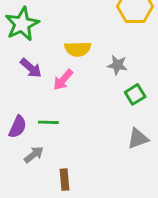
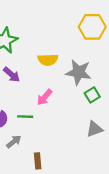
gray star: (117, 65) -> (79, 72), size x1.6
pink arrow: (63, 80) -> (44, 97), moved

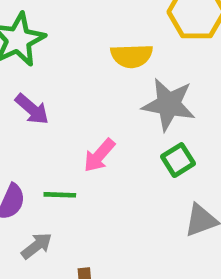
yellow semicircle: (48, 60) -> (132, 56), moved
green square: (92, 95) -> (178, 160), moved

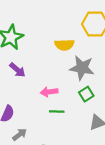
pink arrow: (99, 155) -> (49, 92), turned 42
green line: (60, 195) -> (57, 112), moved

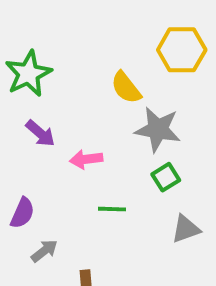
yellow semicircle: (64, 45) -> (126, 88), turned 54
pink arrow: (49, 92) -> (86, 159), moved

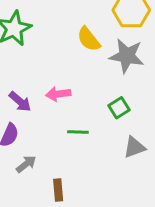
gray star: (158, 129) -> (127, 56), moved
purple arrow: (40, 133) -> (20, 102), moved

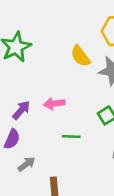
purple arrow: (20, 102) -> (21, 110), turned -90

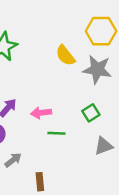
pink arrow: (54, 104) -> (41, 113), moved

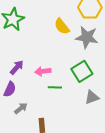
green square: (91, 113) -> (82, 71), size x1.5

